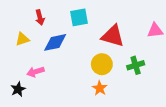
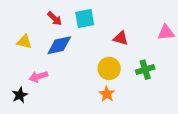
red arrow: (40, 17) -> (55, 18), moved, turned -32
red triangle: (113, 36) -> (121, 38), size x0.6
yellow triangle: (22, 39) -> (24, 42), turned 32

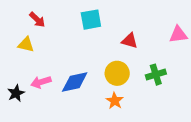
red arrow: (55, 18) -> (37, 20), moved
blue diamond: (59, 45) -> (75, 82), moved
black star: (20, 95) -> (16, 93), moved

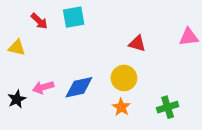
cyan square: (91, 20) -> (74, 17), moved
yellow triangle: (26, 45) -> (17, 48), moved
green cross: (156, 75) -> (168, 107), moved

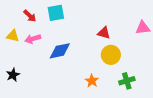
yellow circle: (124, 78) -> (111, 55), moved
pink arrow: (43, 87) -> (33, 39), moved
blue diamond: (79, 87) -> (60, 51), moved

